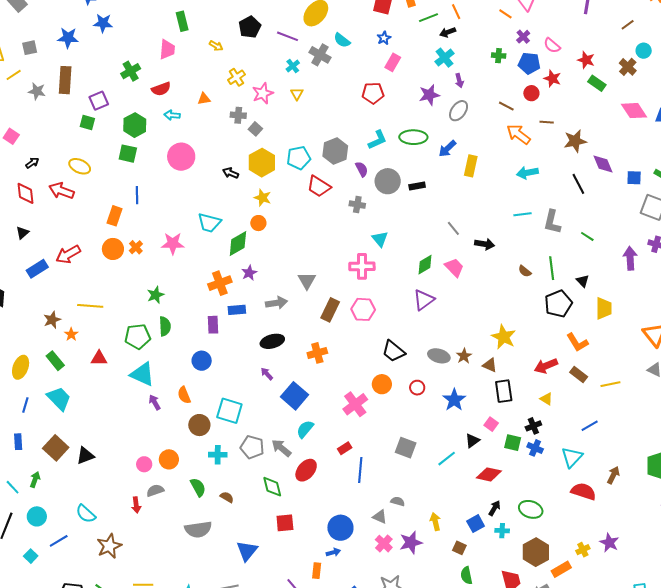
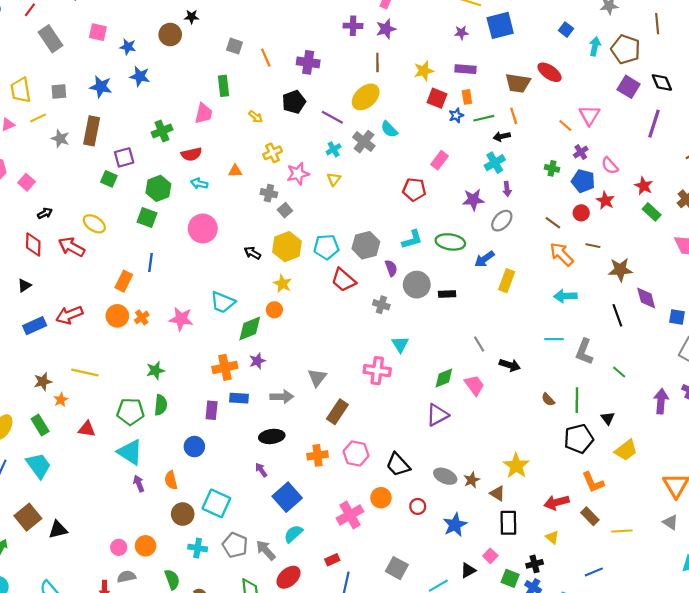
blue star: (384, 38) -> (456, 115), moved
yellow trapezoid: (604, 308) -> (626, 450), turned 45
pink hexagon: (363, 309) -> (356, 454), moved

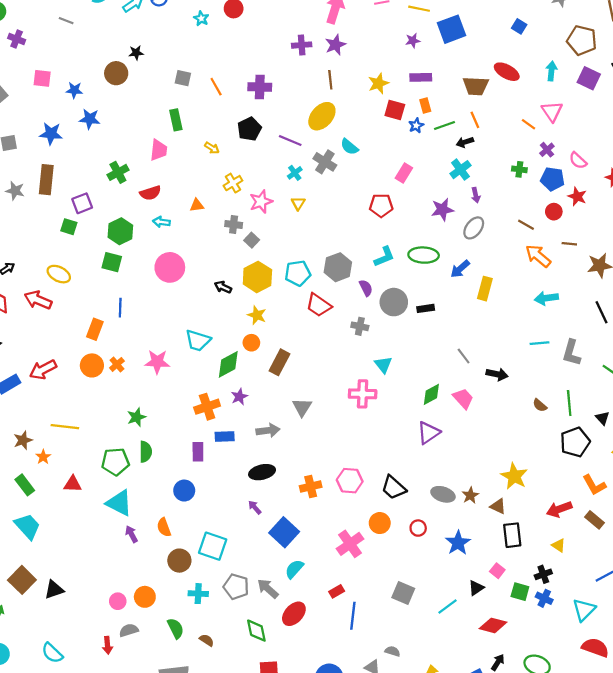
cyan arrow: (595, 46) -> (551, 71), moved
brown rectangle: (337, 412) -> (279, 362), moved

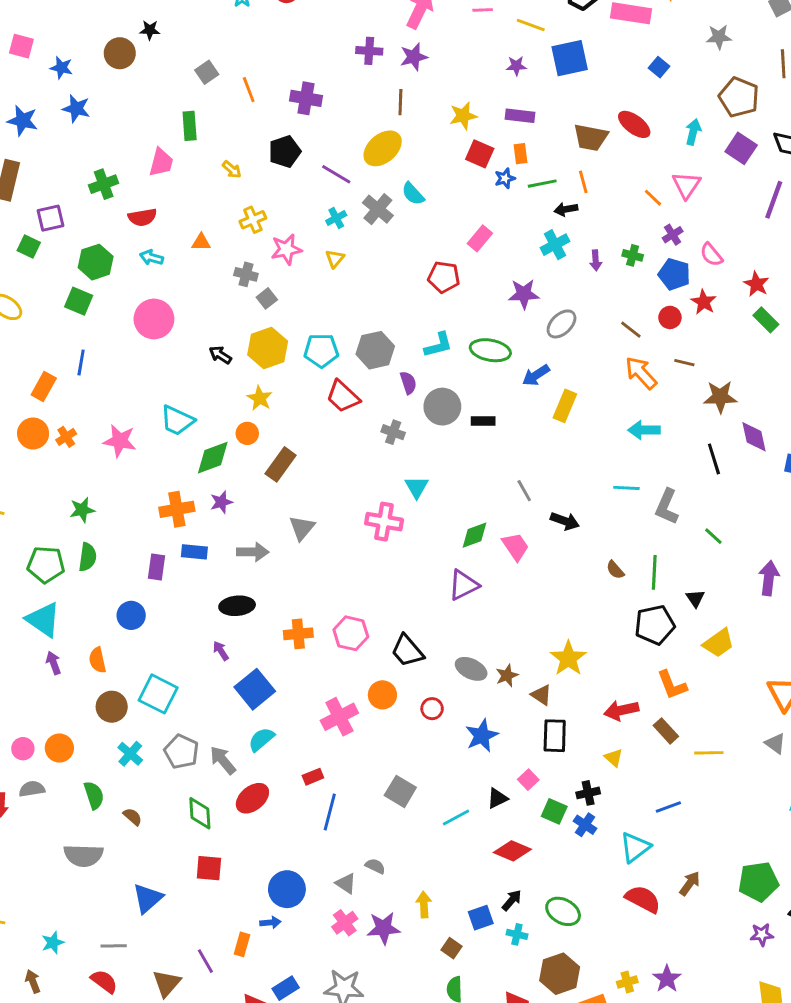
gray square: (183, 78) -> (207, 72), turned 35
purple arrow: (476, 195) -> (596, 260), moved
cyan cross: (198, 594) -> (130, 754), turned 30

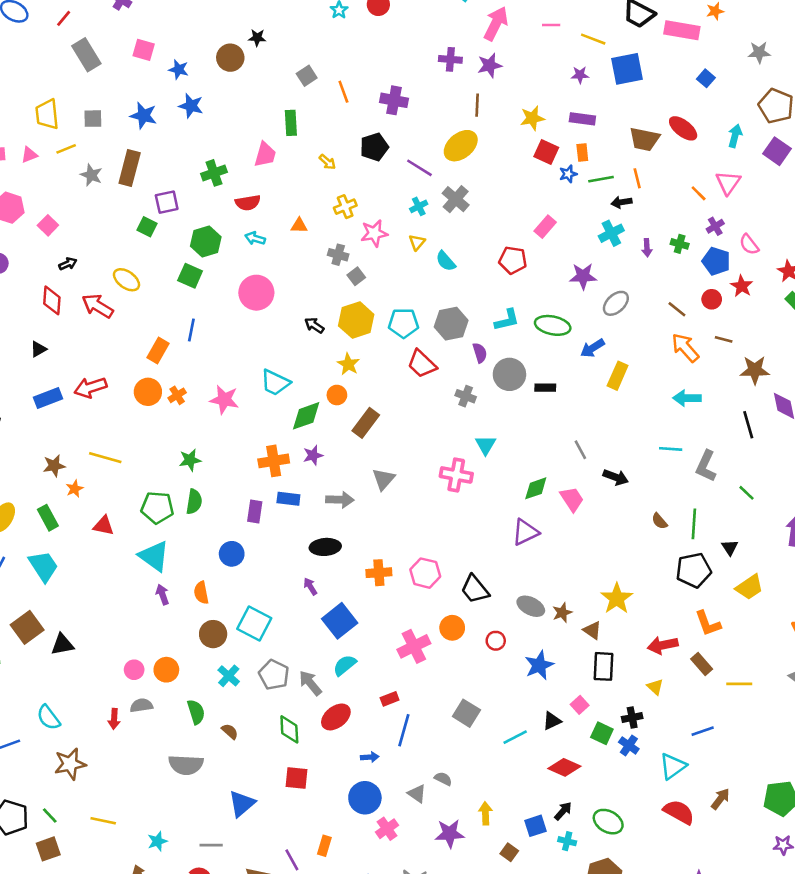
cyan semicircle: (413, 194) -> (446, 261), moved
blue arrow: (270, 922) -> (370, 757), moved
pink cross: (345, 923) -> (387, 829), moved

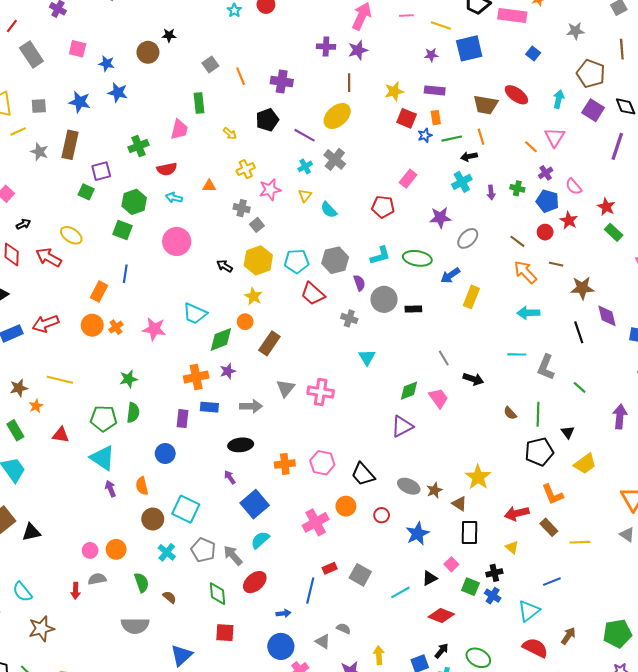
pink cross: (456, 475) -> (321, 392), moved
red rectangle: (390, 699) -> (330, 568), moved

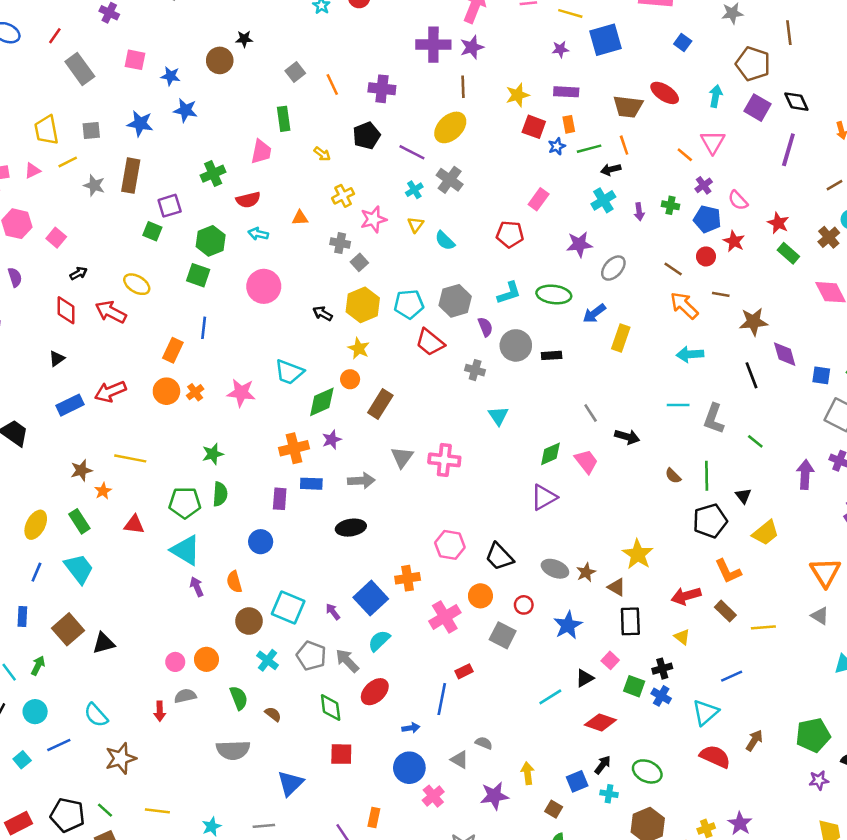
purple cross: (326, 47) -> (433, 45), size x1.5
orange cross: (285, 464) -> (408, 578), moved
purple arrow: (230, 477) -> (333, 612), moved
gray square: (360, 575) -> (503, 635), moved

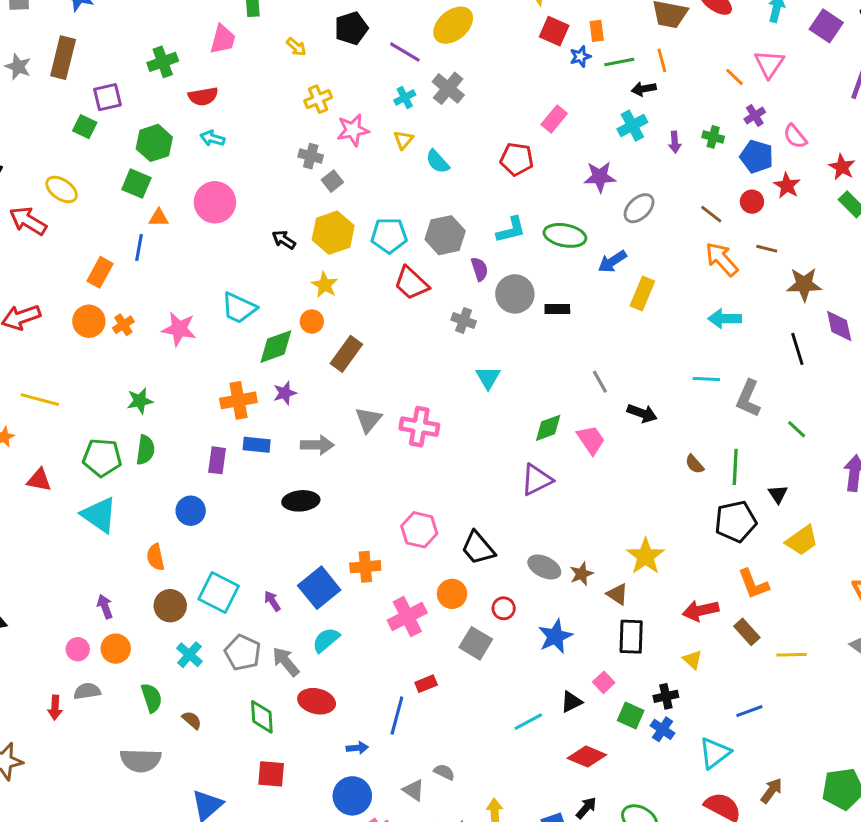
orange triangle: (300, 218) -> (159, 218), moved
purple arrow: (197, 587) -> (105, 607), moved
red ellipse: (375, 692) -> (317, 701), turned 52

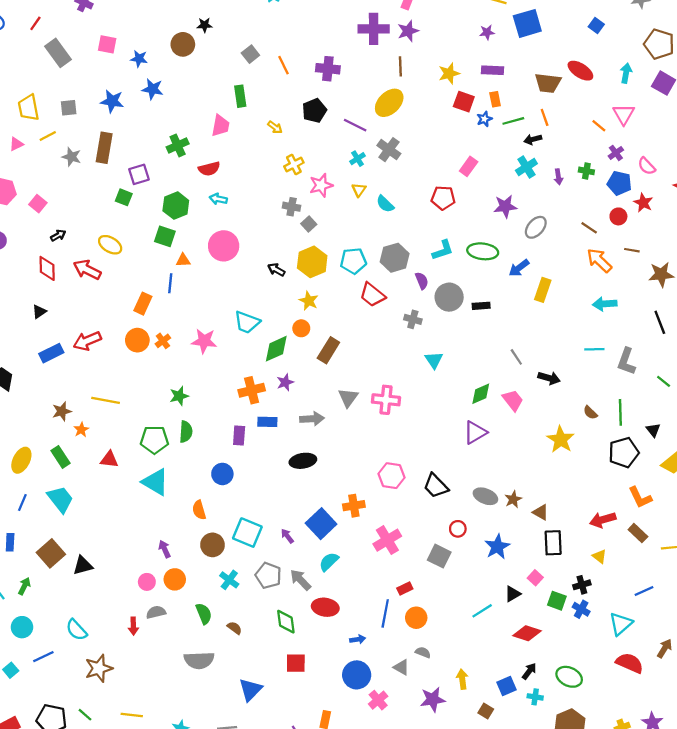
yellow star: (646, 556) -> (561, 439), moved
orange circle: (452, 594) -> (416, 618), moved

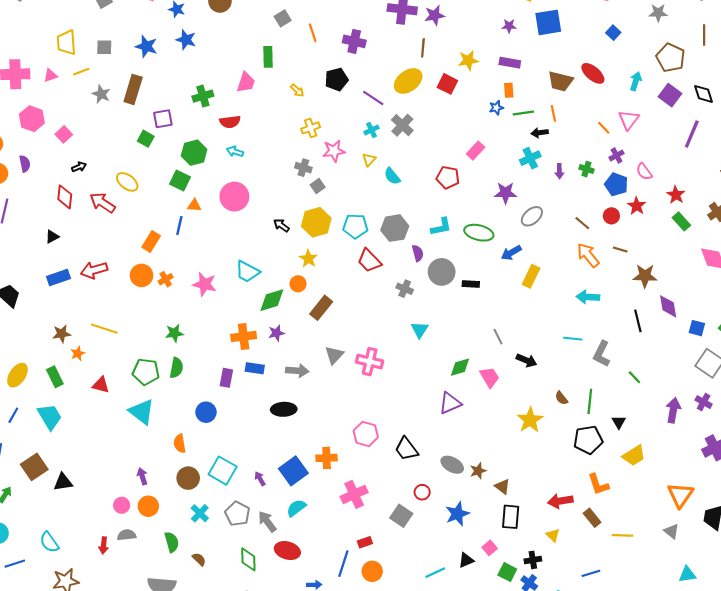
red square: (464, 102) -> (447, 84), moved

